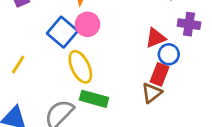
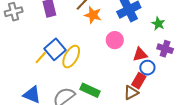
pink circle: (88, 24) -> (115, 40), moved
blue square: (62, 32) -> (55, 49), moved
yellow ellipse: (80, 67) -> (71, 57), moved, turned 45

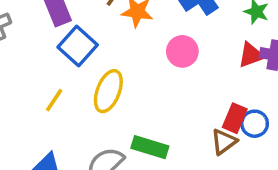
blue square: (55, 49) -> (78, 46), moved
red triangle: (140, 55) -> (251, 55), moved
blue circle: (147, 68) -> (255, 124), moved

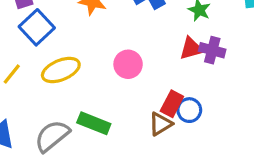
pink circle: (182, 51) -> (128, 64), moved
yellow ellipse: (108, 91) -> (61, 70), turned 42

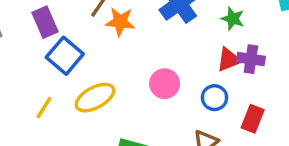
red rectangle: (172, 104) -> (253, 119), moved
blue circle: (189, 110) -> (214, 98), moved

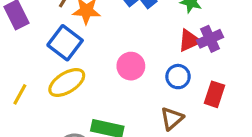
blue square: (65, 56) -> (65, 43), moved
purple cross: (251, 59) -> (210, 39), turned -30

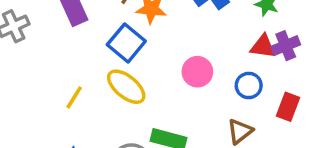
red triangle: (189, 41) -> (263, 46), turned 30
yellow ellipse: (67, 83) -> (126, 87), turned 69

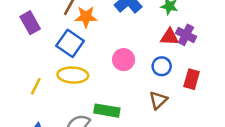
purple cross: (286, 46) -> (186, 35), turned -36
yellow ellipse: (126, 87) -> (73, 75), turned -32

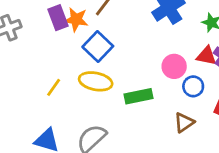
orange star: (86, 17) -> (76, 19), moved
pink circle: (124, 60) -> (174, 66), moved
green rectangle: (107, 111) -> (139, 96), moved, turned -30

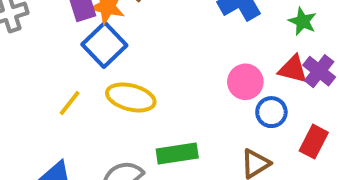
blue square: (98, 47) -> (104, 45), moved
green rectangle: (139, 96) -> (177, 154), moved

